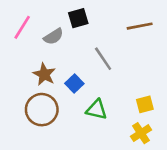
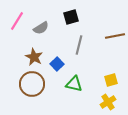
black square: (78, 18) -> (71, 17), moved
brown line: (140, 26) -> (115, 36), moved
gray line: (103, 59) -> (79, 45), turned 48

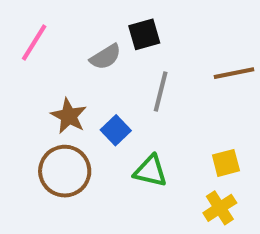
gray semicircle: (41, 28) -> (106, 57), moved

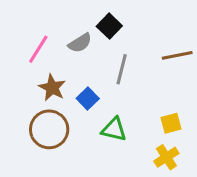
black square: (144, 34) -> (109, 26), turned -30
pink line: (34, 43) -> (38, 49), moved

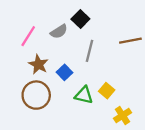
yellow square: (171, 123) -> (107, 91), moved, turned -35

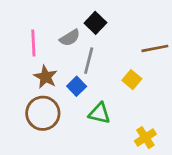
pink line: (28, 36) -> (33, 43), turned -35
gray line: (90, 51) -> (89, 61), moved
yellow square: (107, 91) -> (132, 80), moved

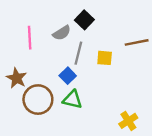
brown star: (46, 77) -> (17, 78), moved
yellow square: (132, 80) -> (105, 58), moved, turned -35
green triangle: (99, 113) -> (72, 100), moved

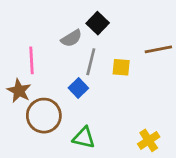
pink line: (30, 38) -> (31, 60), moved
green triangle: (72, 100) -> (84, 138), moved

